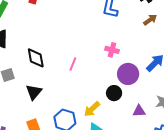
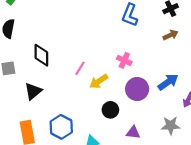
black circle: (114, 93) -> (110, 110), moved
yellow arrow: (92, 109) -> (99, 81), moved
purple triangle: (139, 111) -> (133, 132), moved

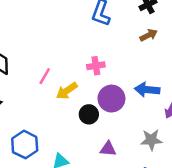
pink cross: (124, 60) -> (96, 66), turned -32
blue arrow: (168, 82) -> (147, 90), turned -138
black circle: (110, 110) -> (89, 114), moved

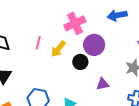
pink cross: (96, 66) -> (75, 23), size x1.5
blue arrow: (147, 90) -> (117, 15), moved

